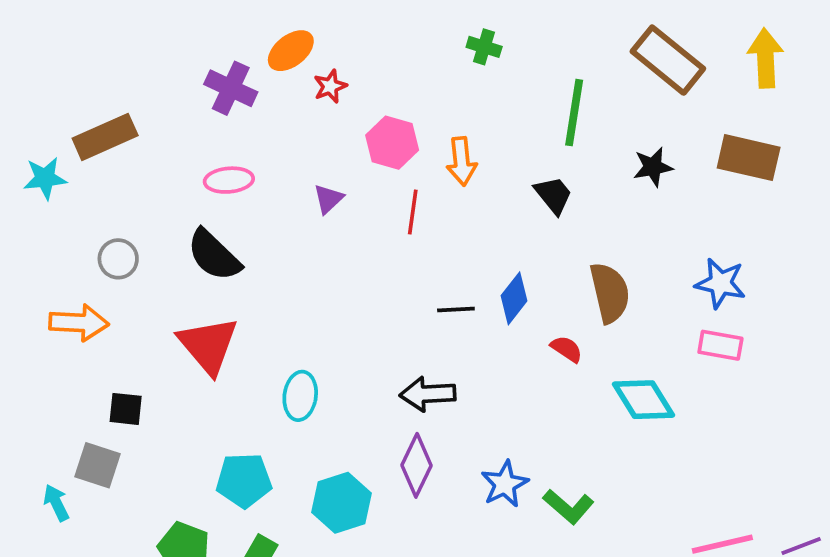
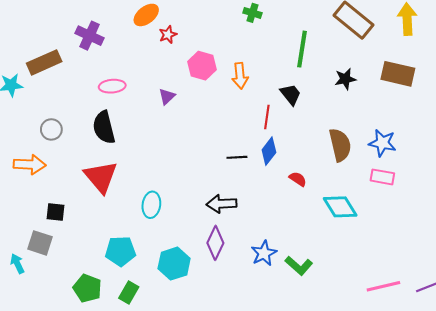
purple cross: (231, 88) -> (89, 36), moved
red line: (413, 212) -> (267, 117), moved
black semicircle: (214, 255) -> (104, 127), turned 32
brown semicircle: (610, 293) -> (340, 145), moved

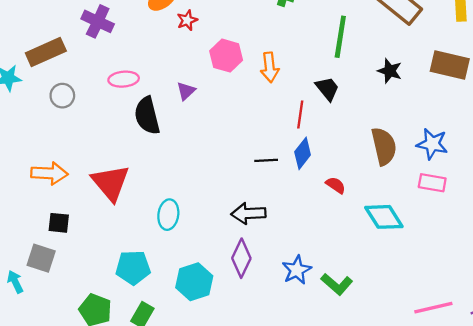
black star: (345, 79) -> (390, 71), turned 30
black semicircle: (104, 127) -> (147, 116), moved
gray circle: (51, 129) -> (62, 96), moved
orange arrow: (30, 165) -> (49, 173), moved

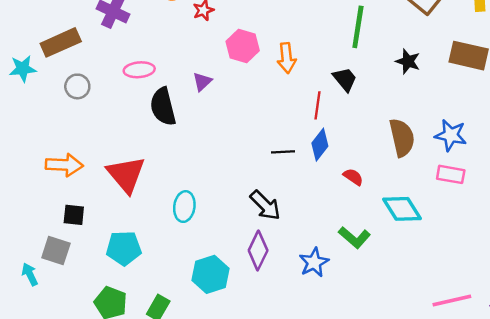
black arrow: (248, 213) -> (265, 205), turned -132
cyan pentagon: (133, 268) -> (124, 248), moved
green L-shape: (337, 284) -> (354, 237), moved

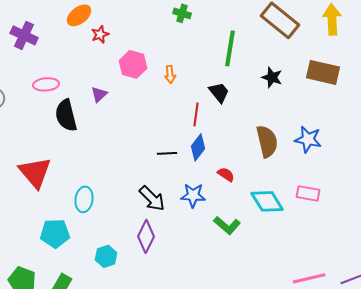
orange arrow: (287, 58) -> (170, 74), size x0.7
pink rectangle: (451, 174) -> (308, 193), moved
cyan pentagon: (124, 248) -> (55, 233), moved
blue star: (314, 262) -> (193, 195), moved, turned 30
cyan hexagon: (211, 274) -> (106, 256), size x0.7

